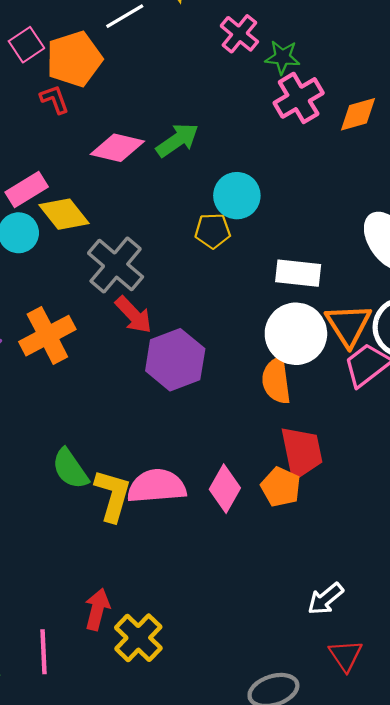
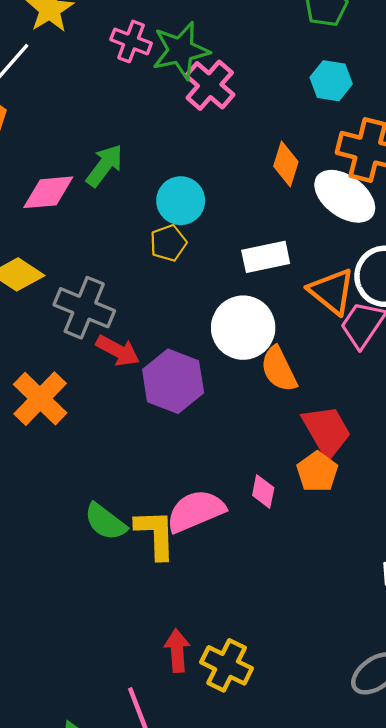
green star: (282, 57) -> (181, 50), size x1.6
orange diamond: (358, 114) -> (286, 164), moved, turned -39
white circle: (296, 334) -> (243, 328), moved
orange pentagon: (281, 487) -> (317, 472), turned 30
pink diamond: (225, 489) -> (263, 491), size x0.7

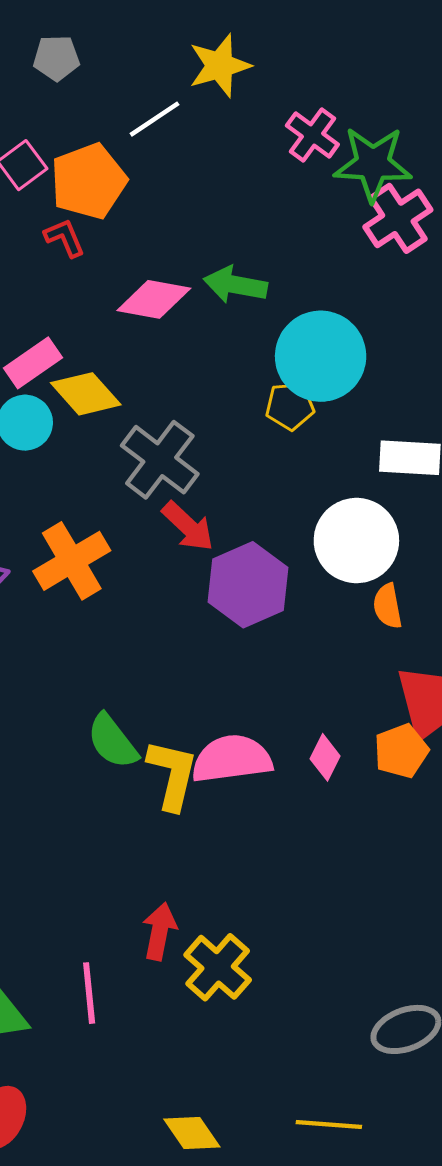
green arrow: (105, 166) -> (235, 285), turned -132
cyan circle: (181, 201) -> (321, 356), size x1.4
orange semicircle: (279, 369) -> (388, 606), size x0.7

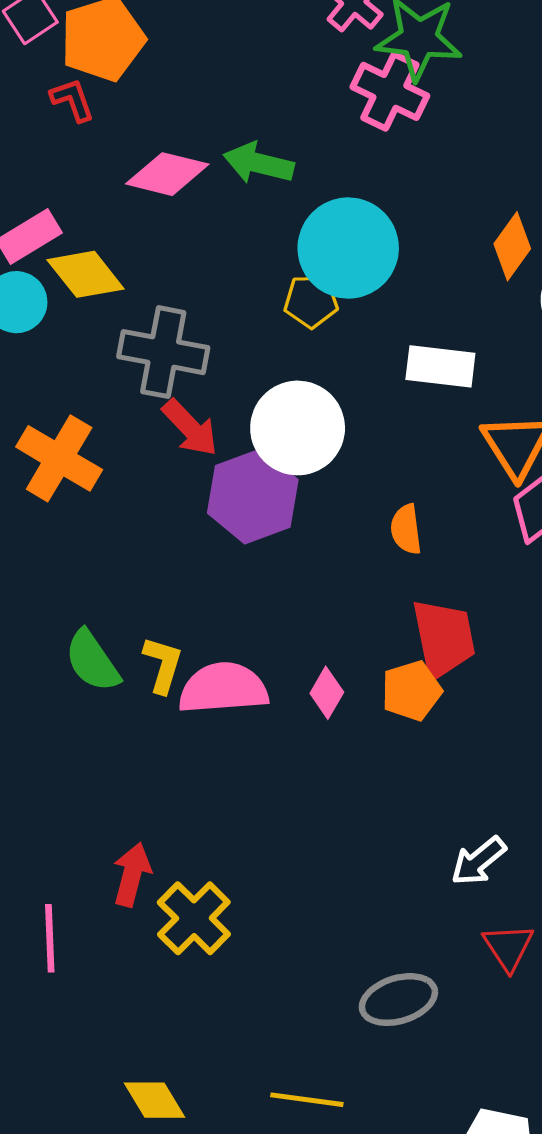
pink cross: (398, 218) -> (390, 91), moved, turned -34
gray cross: (160, 460) -> (163, 352), turned -30
white circle: (356, 541) -> (298, 428), moved
orange cross: (72, 561) -> (59, 458), turned -32
yellow L-shape: (172, 775) -> (163, 665), moved, size x0.7

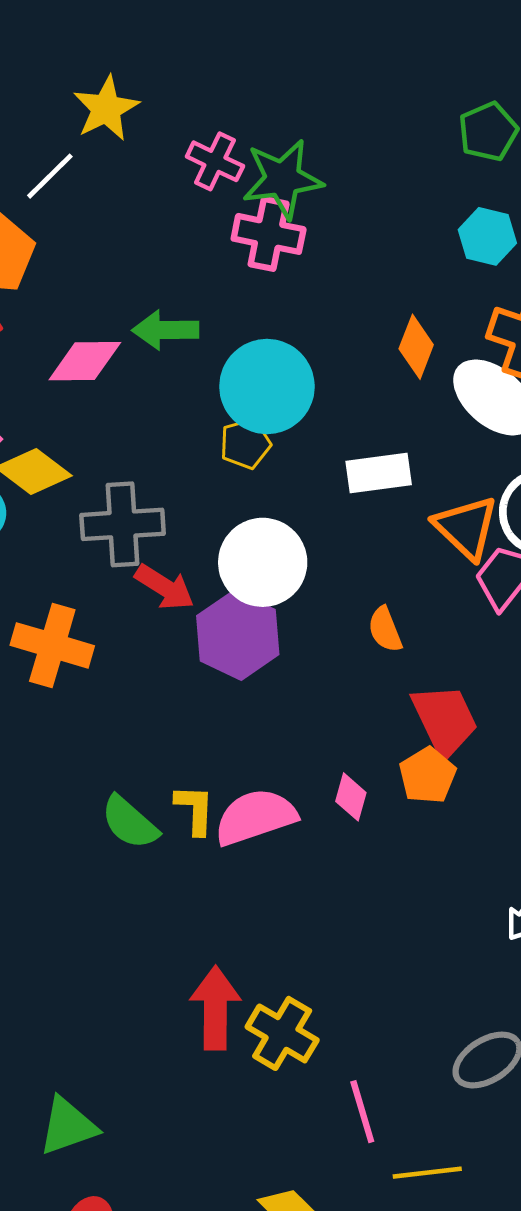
red arrow: (132, 875) -> (215, 1008), size x1.4
pink line: (50, 938) -> (362, 1112), moved

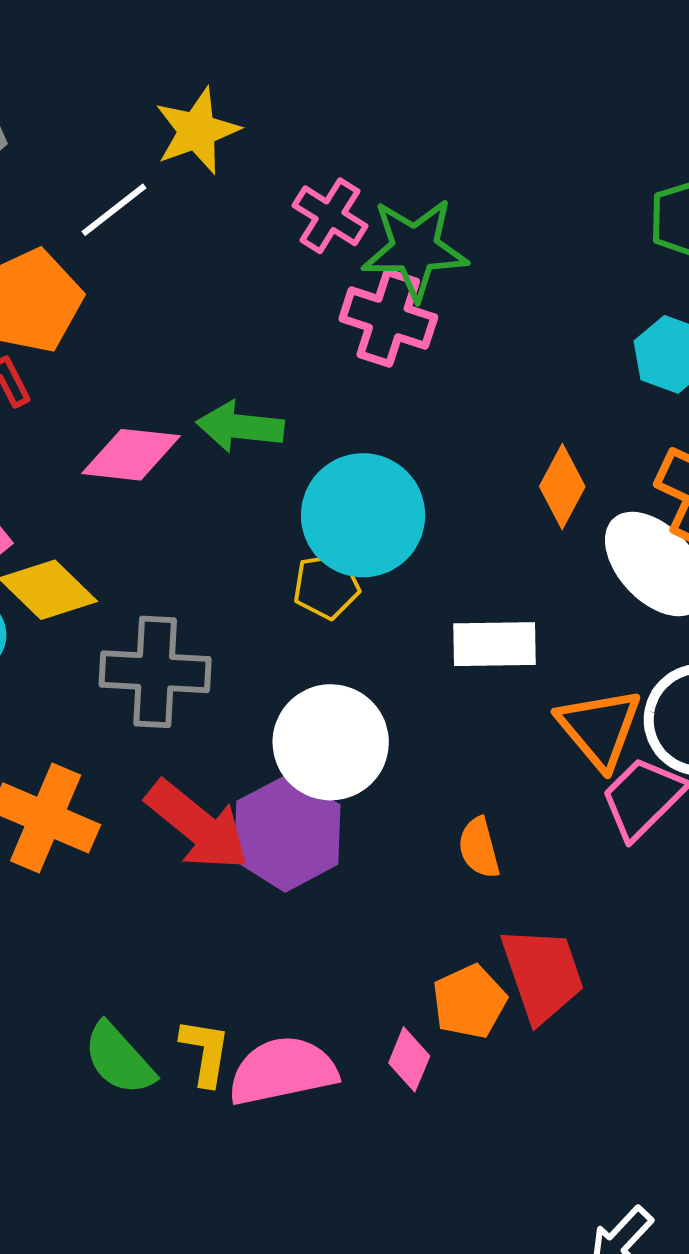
red arrow: (165, 587) -> (197, 825), moved, size x1.4
orange pentagon: (428, 775) -> (469, 1002), moved

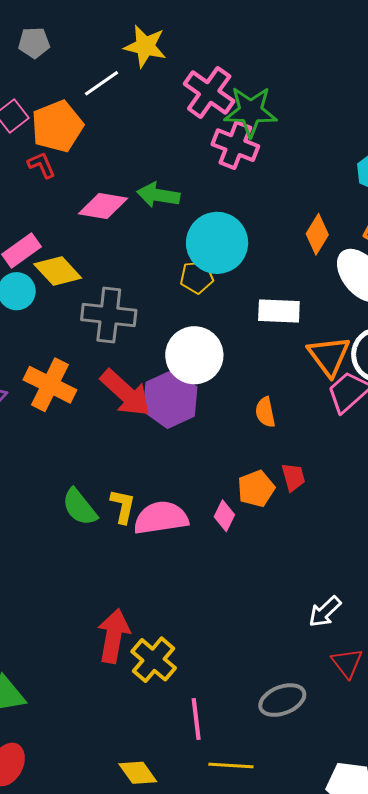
yellow star: (197, 131) -> (145, 46), turned 30
pink cross: (330, 216) -> (209, 92), size x1.4
red trapezoid: (542, 974) -> (293, 477), size x0.6

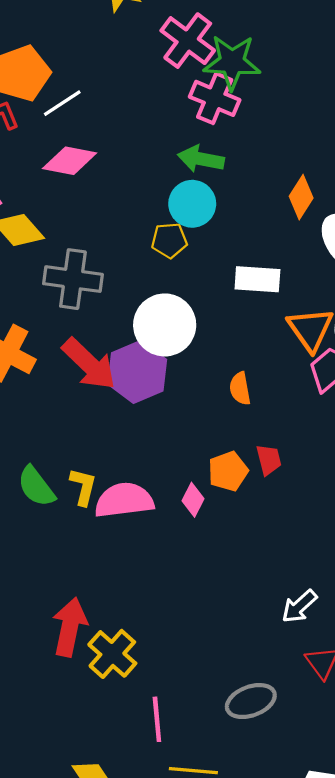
white line: (102, 83) -> (62, 103), moved
green arrow: (158, 195) -> (201, 159), moved
cyan circle: (217, 243) -> (192, 204), size x0.7

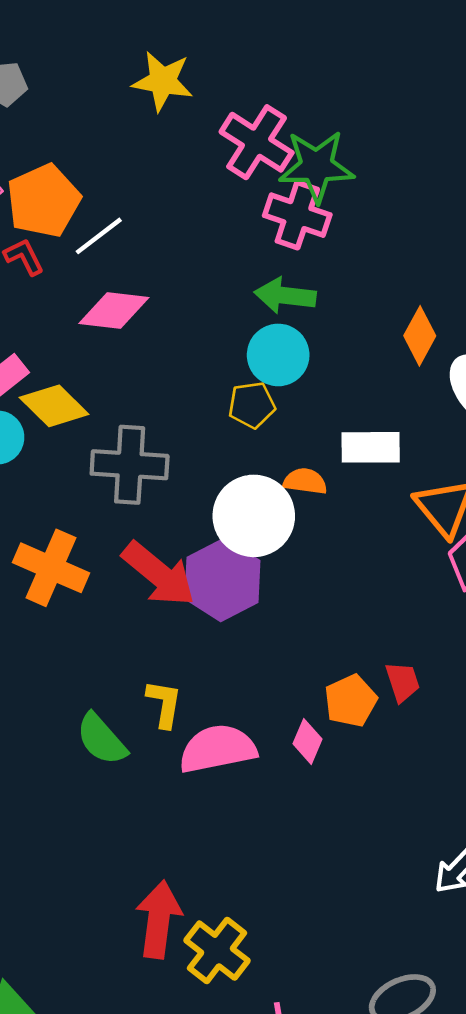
orange semicircle: (240, 389) -> (305, 481), moved, turned 112
yellow L-shape: (83, 487) -> (164, 704), moved

